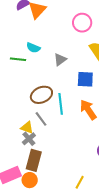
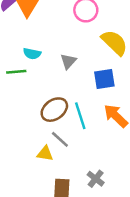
gray cross: (29, 139) -> (96, 179), moved

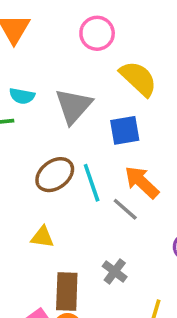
gray triangle: (68, 61) -> (73, 106), size x1.6
gray line: (60, 139) -> (125, 209), moved

